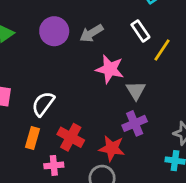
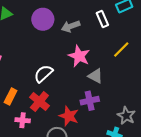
white rectangle: (140, 31) -> (102, 19), moved
gray triangle: (136, 90) -> (95, 76), turned -42
white semicircle: (43, 104) -> (43, 74), moved

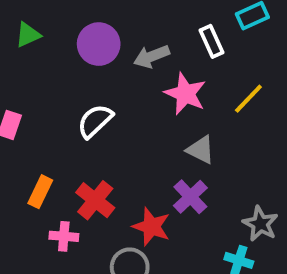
pink star: (79, 56) -> (185, 94), moved
white semicircle: (43, 74) -> (95, 121), moved
purple cross: (90, 101) -> (190, 197), turned -30

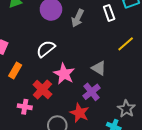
gray arrow: (151, 56) -> (78, 18), turned -48
pink star: (185, 94) -> (64, 74), moved
orange rectangle: (40, 192) -> (15, 70), moved
red star: (151, 227) -> (79, 113), moved

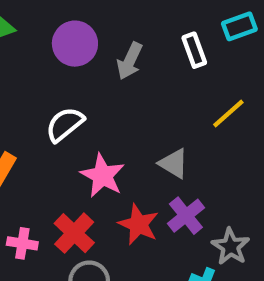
red cross: (42, 89) -> (74, 233), moved
purple cross: (92, 92) -> (186, 216), moved
red star: (79, 113) -> (139, 224), moved

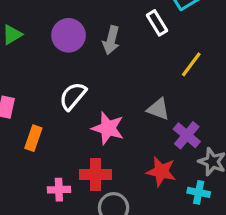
purple cross: (186, 216) -> (187, 135), moved
red star: (139, 224) -> (161, 171), moved
red cross: (74, 233) -> (96, 175), turned -32

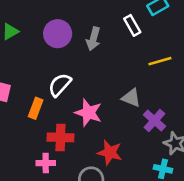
yellow line: (191, 64) -> (160, 61), turned 35
orange rectangle: (33, 138) -> (36, 108), moved
red star: (161, 171) -> (110, 153), moved
red cross: (96, 175) -> (60, 137), moved

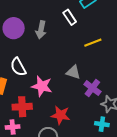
white semicircle: (60, 85) -> (18, 67), turned -66

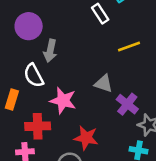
gray arrow: (41, 30) -> (50, 51), moved

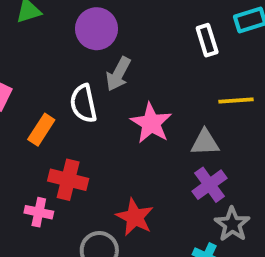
gray triangle: (103, 84) -> (205, 142), moved, turned -36
pink star: (63, 101) -> (151, 123), moved

